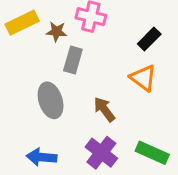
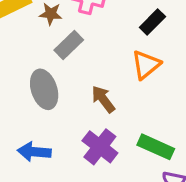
gray rectangle: (73, 60) -> (69, 45), turned 30
orange triangle: (143, 78) -> (146, 65), turned 44

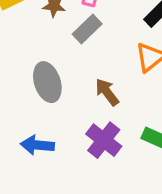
gray rectangle: (69, 45) -> (87, 29), moved

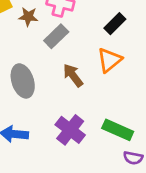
brown arrow: (107, 92) -> (73, 75), moved

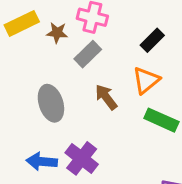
purple cross: (70, 130) -> (82, 158), moved
green rectangle: (118, 130) -> (161, 120), moved

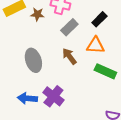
gray rectangle: (88, 54) -> (69, 27), moved
orange triangle: (146, 80) -> (95, 45), turned 42

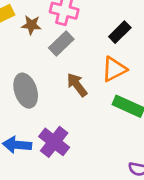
gray rectangle: (69, 27) -> (61, 44), moved
orange triangle: (95, 45) -> (114, 69), turned -30

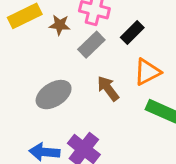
black rectangle: (120, 32) -> (132, 33), moved
gray ellipse: (26, 91) -> (54, 95), turned 76

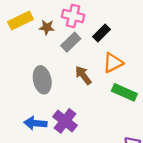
gray ellipse: (54, 95) -> (42, 80), turned -70

